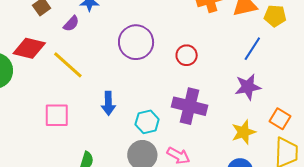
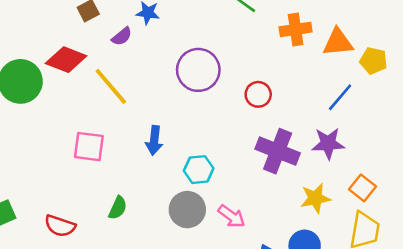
purple cross: (189, 106) -> (278, 151), moved

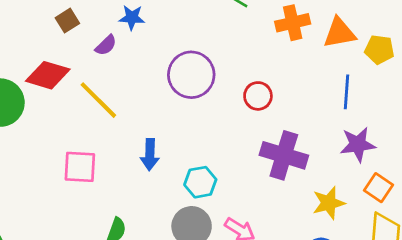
blue line: (340, 97) -> (347, 92), turned -32
purple star: (328, 143) -> (358, 144), moved

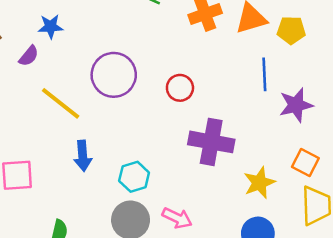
yellow line: (98, 100) -> (61, 103), moved
purple star: (358, 144) -> (296, 105), moved

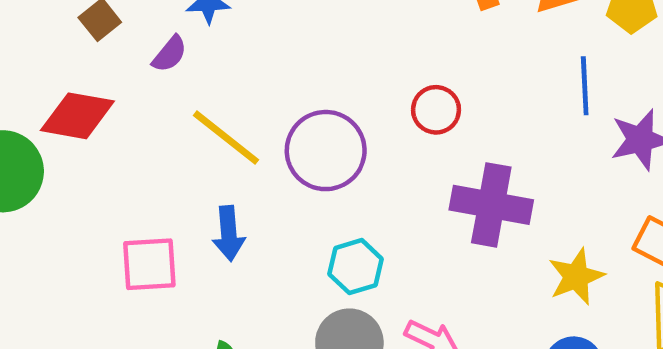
purple circle: (114, 75) -> (326, 151), moved
blue arrow: (83, 156) -> (229, 233), moved

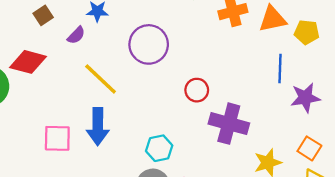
red circle: (436, 110) -> (197, 90), moved
purple circle: (326, 151) -> (149, 44), moved
blue arrow: (229, 233) -> (98, 127), size x1.4

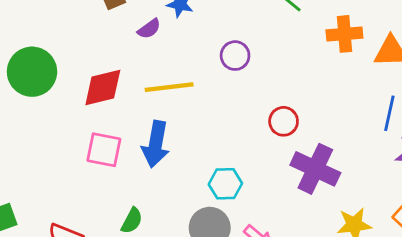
purple circle: (149, 44) -> (235, 56), size x0.6
red diamond: (28, 62) -> (103, 88), moved, turned -39
yellow line: (101, 79) -> (169, 87), turned -60

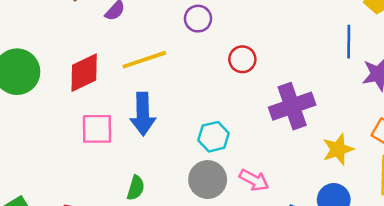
red circle: (284, 121) -> (242, 59), moved
purple cross: (315, 169) -> (292, 106), turned -33

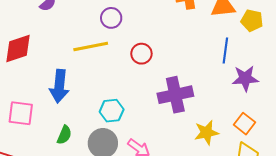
yellow line: (144, 60) -> (91, 46), moved
pink square: (97, 129) -> (21, 113), moved
green semicircle: (136, 188) -> (64, 135), moved

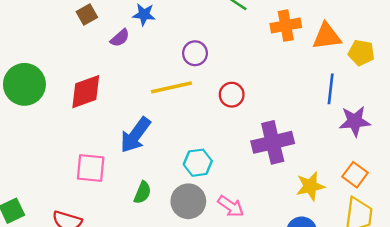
blue arrow: (59, 86) -> (135, 135), turned 32

